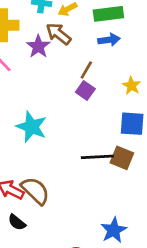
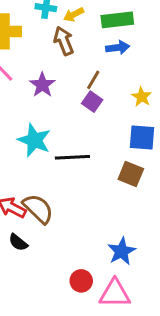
brown arrow: (58, 34) -> (64, 41), turned 30
purple star: (38, 46) -> (42, 85), moved
black line: (97, 157) -> (72, 157), moved

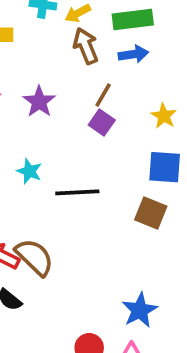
brown arrow: (64, 41) -> (86, 46), moved
cyan star: (34, 140) -> (29, 171), size x0.6

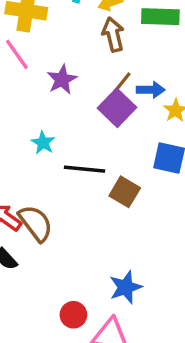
blue arrow: (133, 54) -> (151, 90), moved
purple square: (102, 122) -> (117, 108), size x1.5
brown square: (151, 213) -> (125, 192), moved

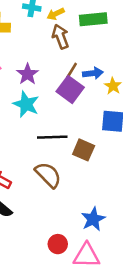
cyan star: (43, 143) -> (26, 104), moved, size x1.5
brown semicircle: (36, 223) -> (48, 175), moved

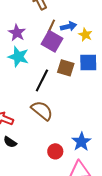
black line: (52, 137) -> (42, 80), turned -55
brown square: (84, 150) -> (66, 68), moved
red circle: (58, 244) -> (55, 151), moved

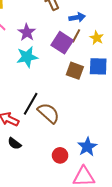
brown line: (51, 26) -> (76, 36), moved
blue arrow: (68, 26) -> (77, 17), moved
cyan star: (18, 57) -> (27, 57), turned -30
black line: (42, 80) -> (31, 104), moved

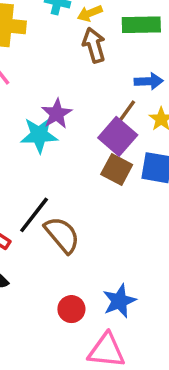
blue arrow: (77, 17) -> (149, 81), moved
purple star: (27, 32) -> (57, 114), moved
purple square: (62, 43) -> (118, 136), moved

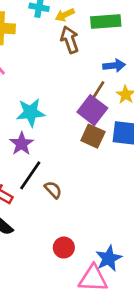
purple star: (57, 114) -> (22, 144), moved
brown semicircle: (62, 235) -> (53, 190), size x0.6
blue star: (119, 301) -> (109, 258), moved

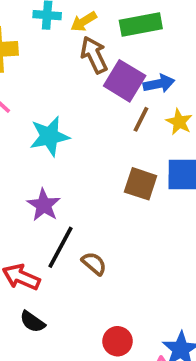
purple square: (92, 110) -> (125, 81), moved
cyan star: (31, 112) -> (49, 136), moved

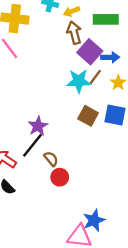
cyan star: (49, 136) -> (79, 81), moved
purple star: (44, 205) -> (38, 126), moved
red circle: (118, 341) -> (60, 177), moved

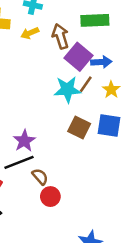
yellow arrow: (72, 11) -> (30, 33), moved
black line: (33, 145) -> (19, 162), turned 32

